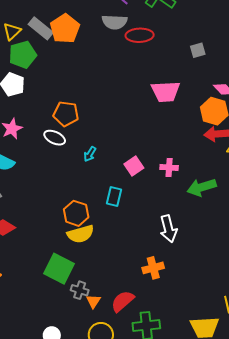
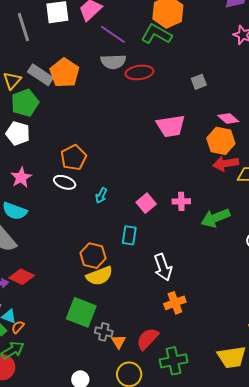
orange pentagon: (66, 114) -> (74, 158), turned -30
white arrow: (168, 229) -> (163, 267), moved

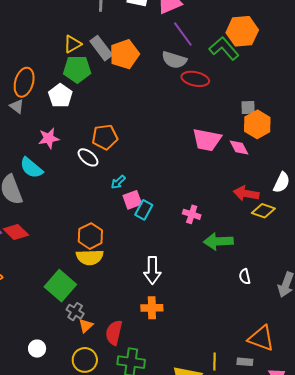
pink diamond: (228, 118) -> (239, 148), moved
orange hexagon: (221, 141) -> (257, 124), moved
pink square: (146, 203) -> (132, 200), moved
cyan rectangle: (129, 235) -> (144, 210), moved
red semicircle: (148, 339) -> (114, 333), turned -50

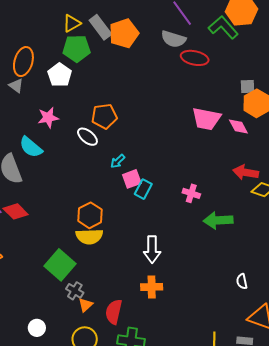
white semicircle: (245, 276) -> (242, 281), moved

